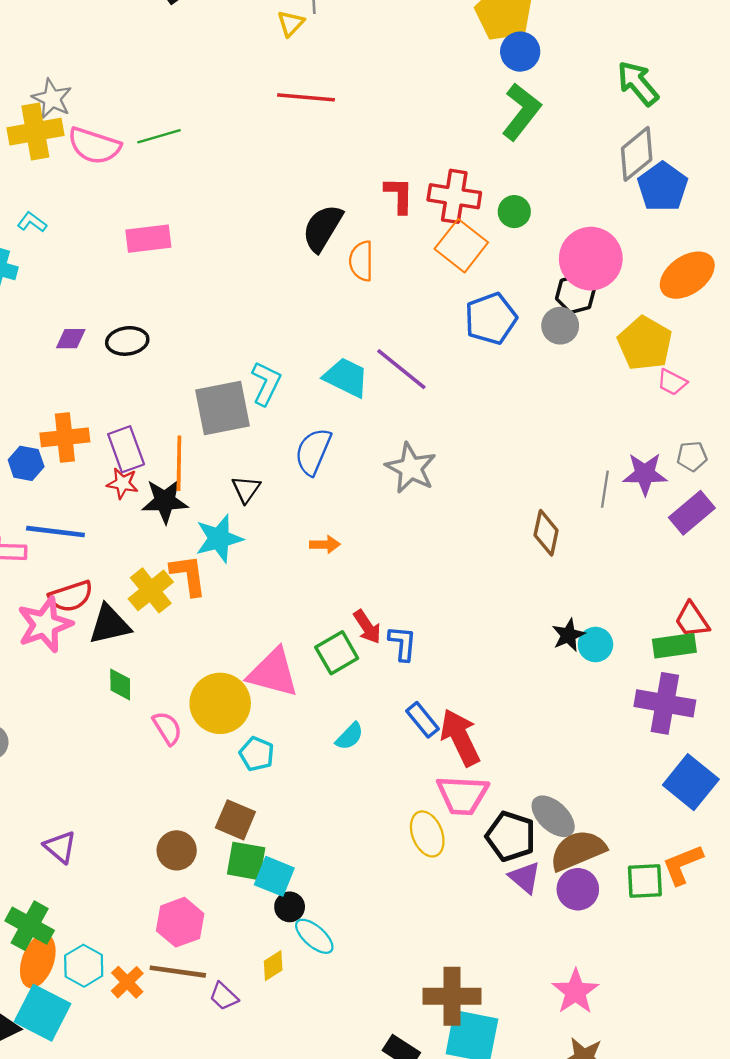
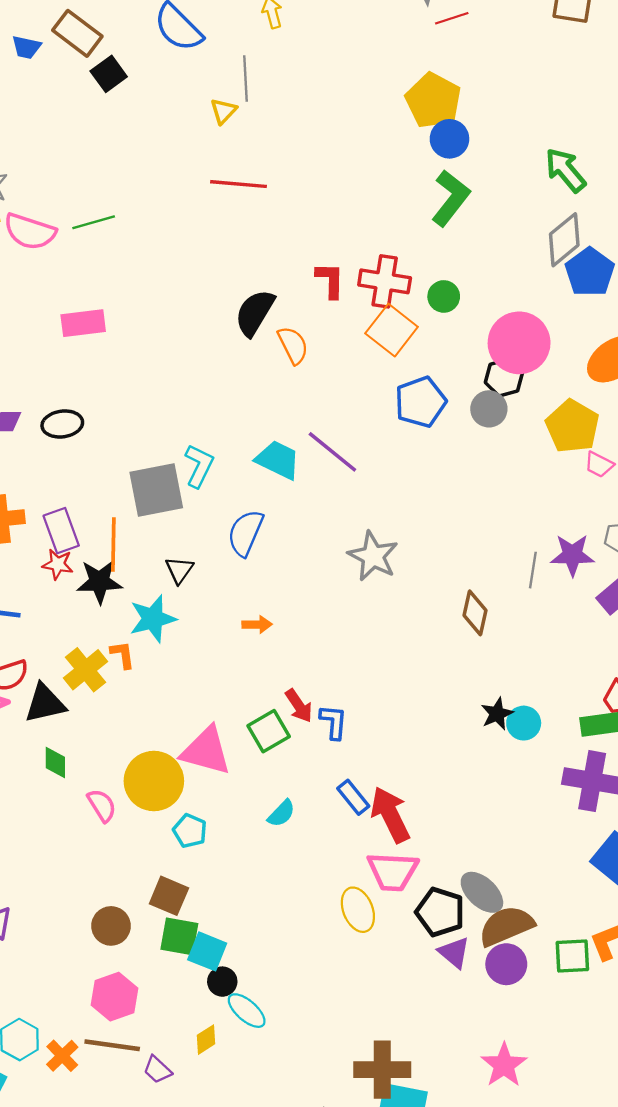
orange semicircle: (361, 261) -> (293, 345), turned 153
gray star: (411, 468) -> (373, 556), moved
orange L-shape: (188, 575) -> (123, 655), size x0.7

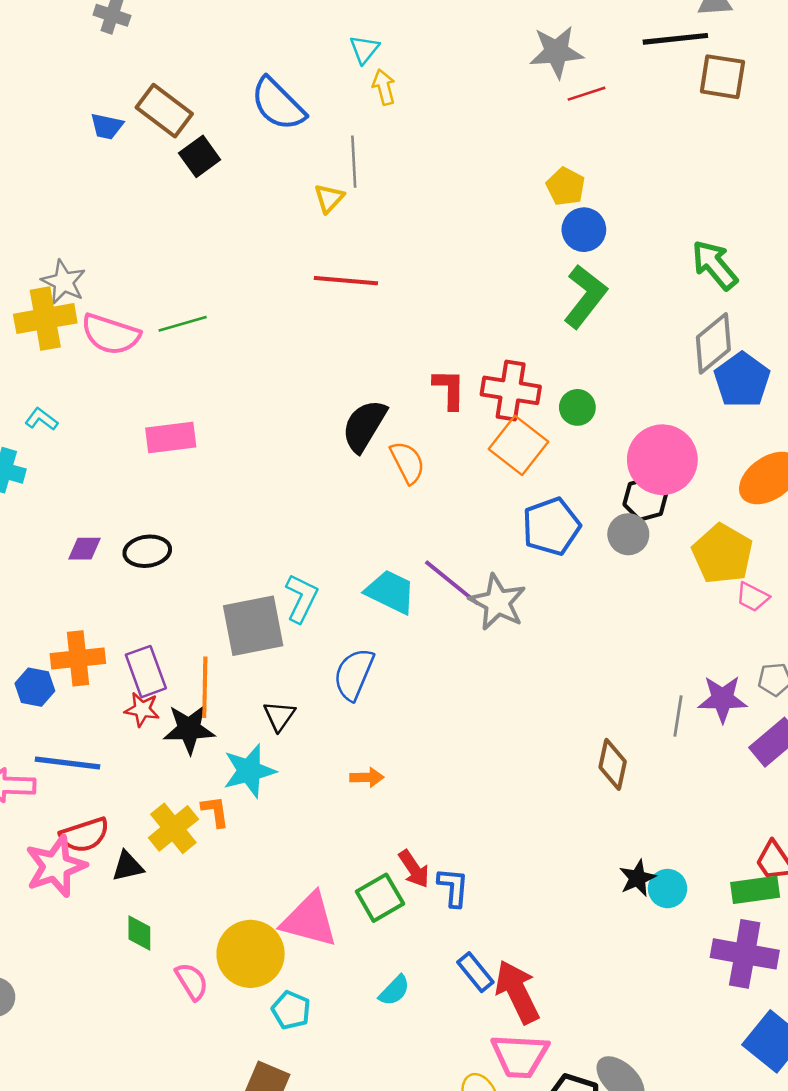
yellow pentagon: (433, 101) -> (566, 187), size x0.6
gray star: (373, 556) -> (498, 602), moved
black triangle: (45, 703) -> (128, 866), size x0.7

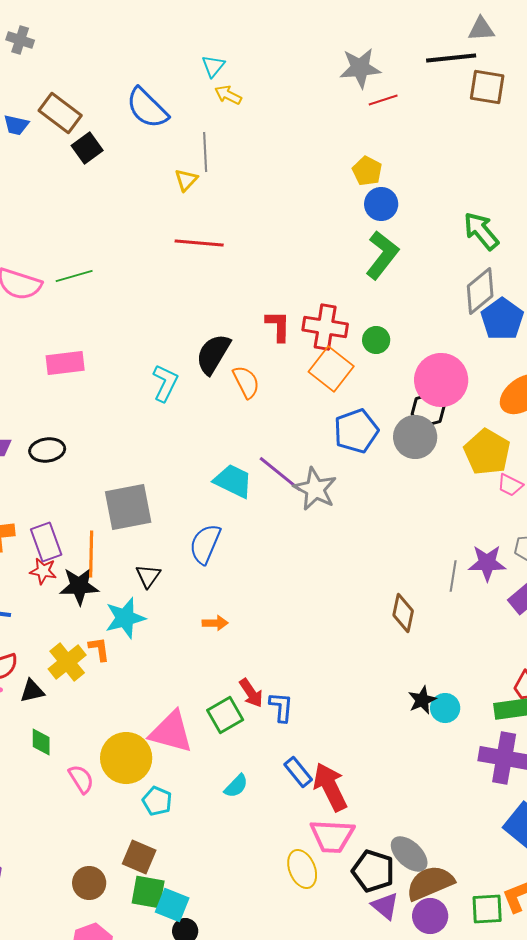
yellow arrow: (384, 87) -> (228, 95), turned -48
gray circle: (628, 534) -> (415, 437), size x1.4
cyan L-shape: (302, 598) -> (165, 383), moved

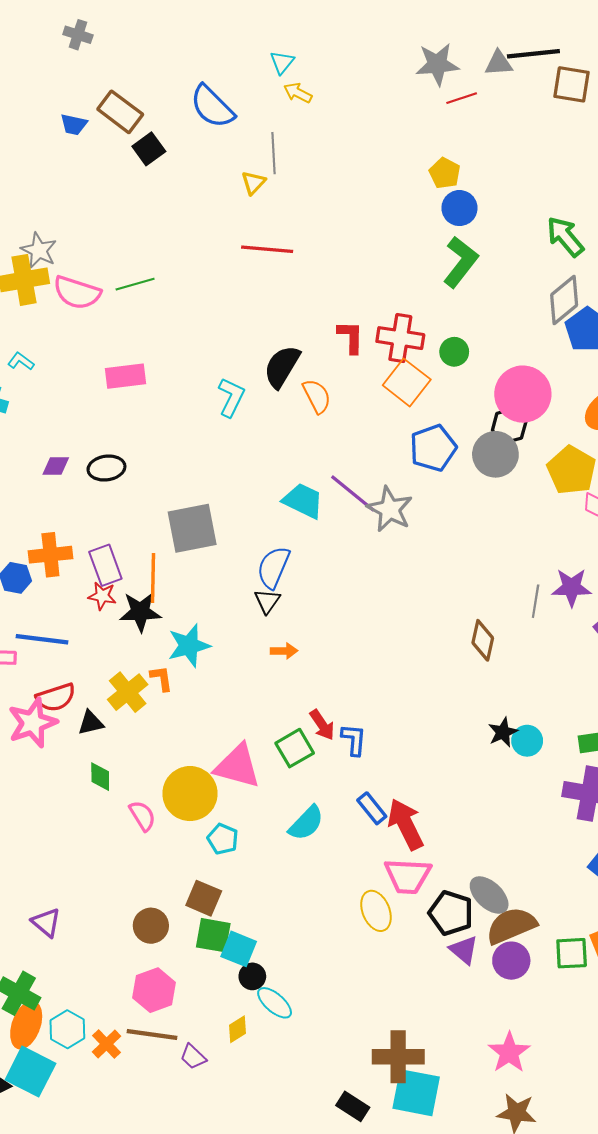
gray triangle: (481, 29) -> (499, 63), moved
black triangle: (148, 576) -> (267, 601), moved
cyan semicircle: (236, 786) -> (306, 823), size x1.4

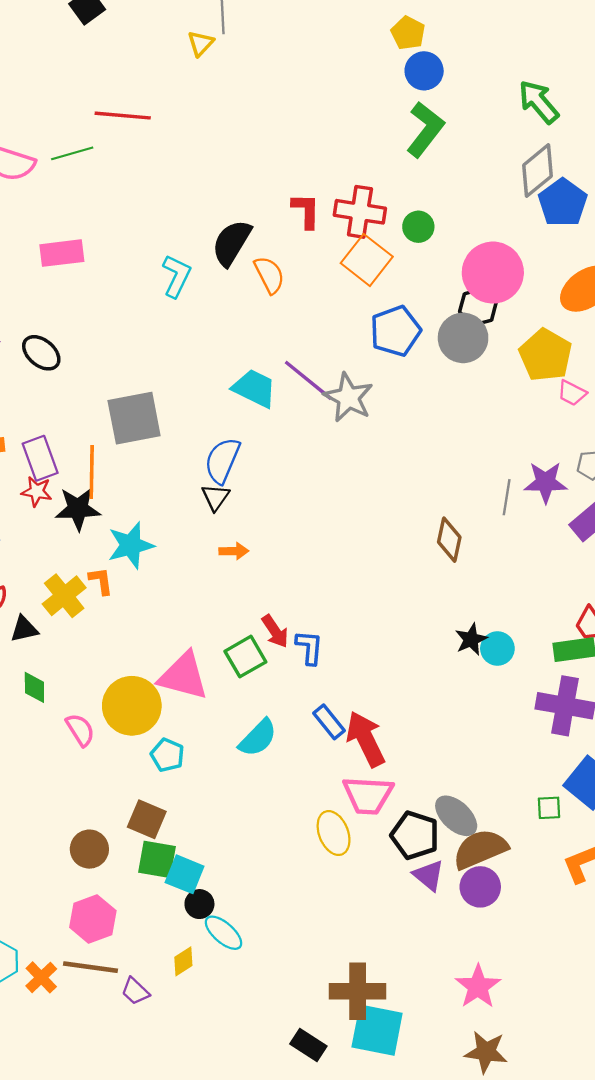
red line: (267, 249) -> (123, 116), moved
black ellipse: (106, 468) -> (41, 353), turned 48
green square: (572, 953) -> (549, 808), moved, size x0.7

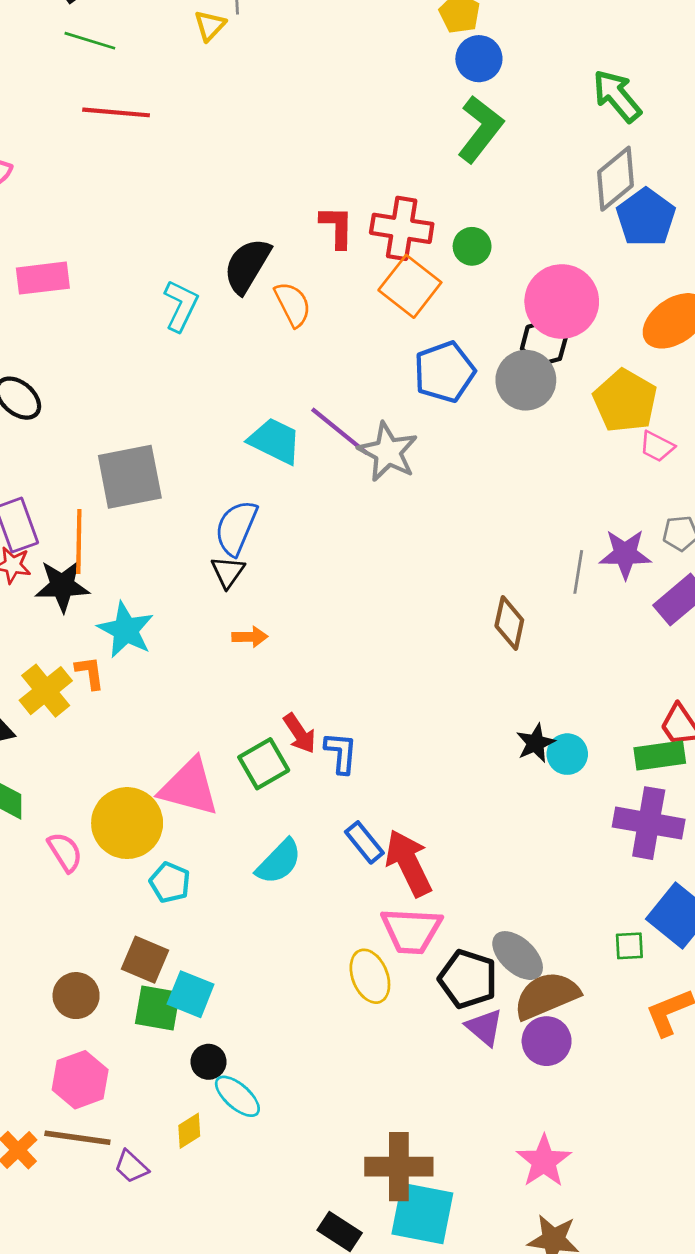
green line: (72, 153) -> (90, 41), moved, turned 33
cyan star: (131, 545) -> (126, 630), turned -30
cyan square: (185, 874) -> (191, 994), moved

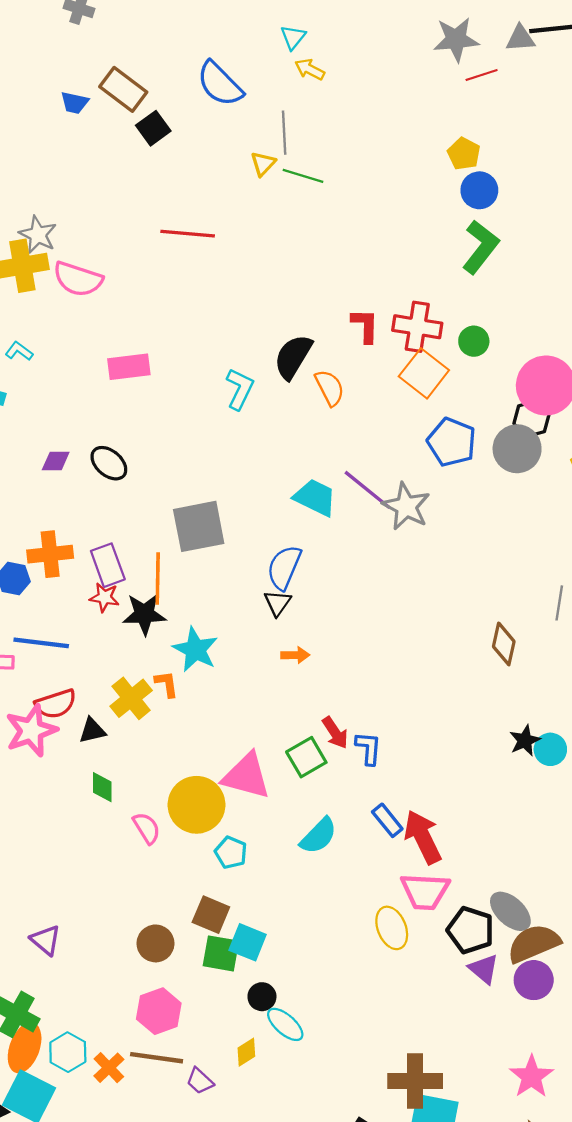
green line: (90, 41) -> (303, 176), moved
blue pentagon: (444, 372) -> (452, 442), turned -30

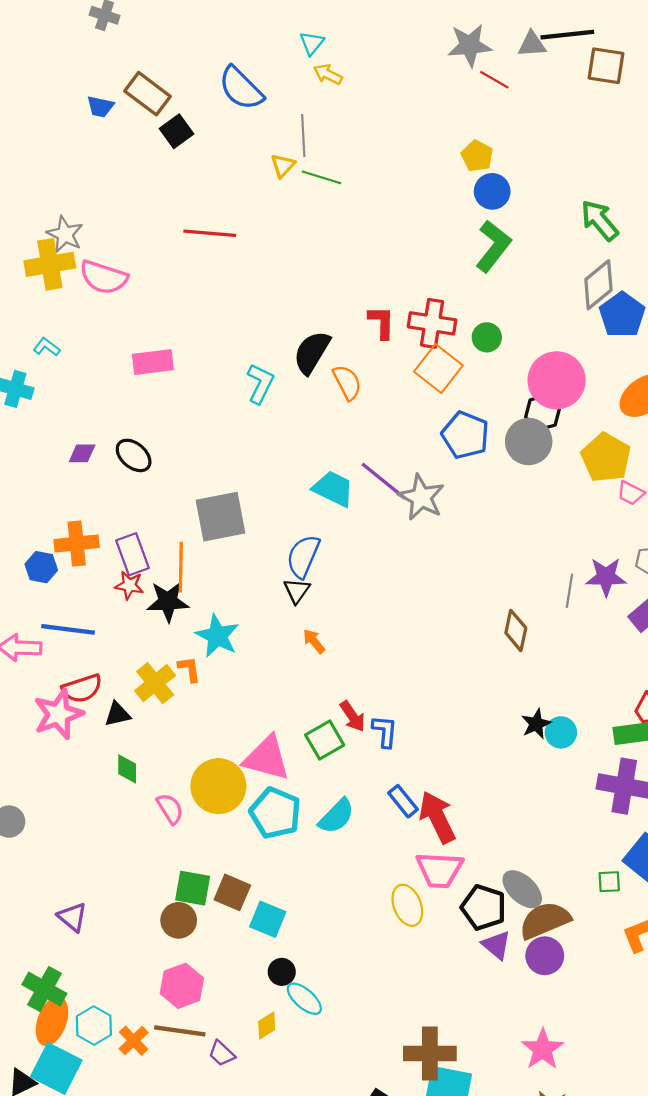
red line: (482, 75) -> (494, 80), turned 48
orange arrow: (295, 655) -> (314, 641), turned -128
cyan pentagon: (231, 852) -> (275, 813), moved, size x1.6
green square: (221, 953) -> (193, 888), moved

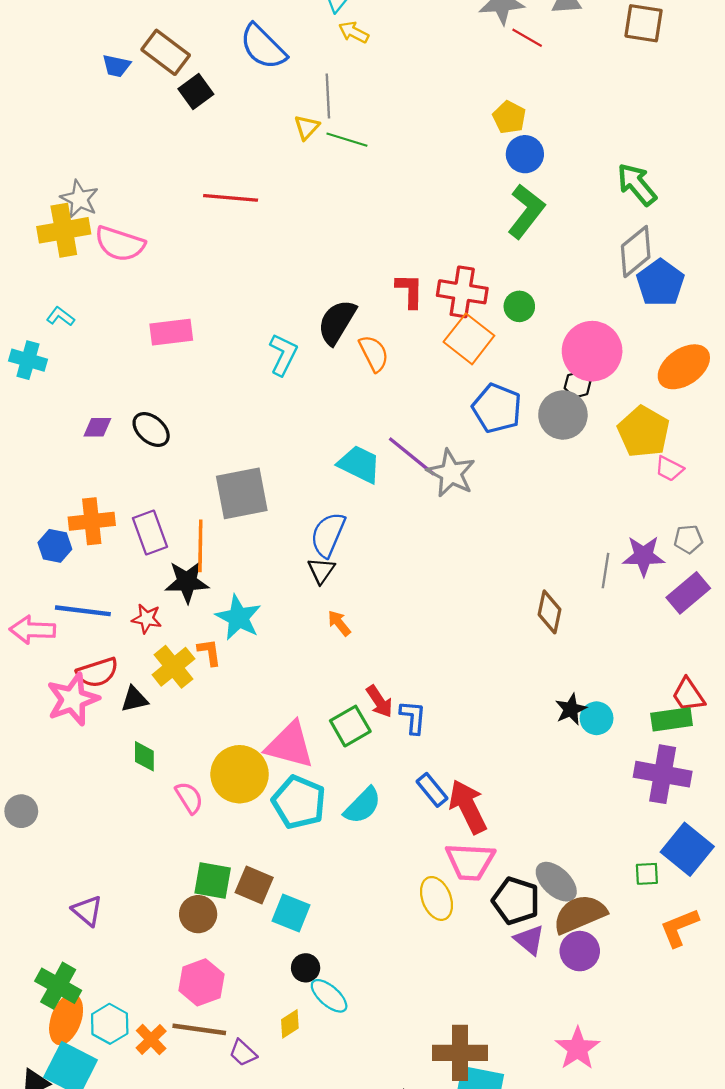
black hexagon: (543, 413) -> (578, 385), size x0.7
red star: (129, 585) -> (147, 619), moved

